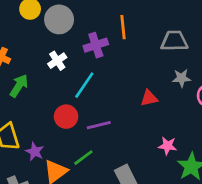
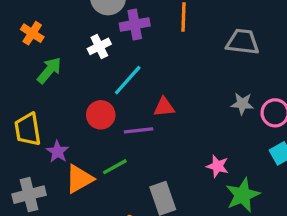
purple cross: (96, 45) -> (135, 24), moved
gray star: (181, 78) -> (242, 104), moved
red triangle: (149, 98) -> (164, 107), moved

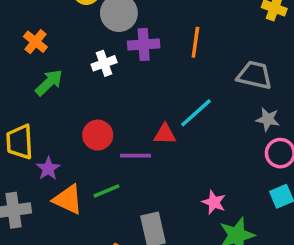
cyan line: (128, 80) -> (196, 113), moved
gray star: (242, 104) -> (268, 119), moved
orange triangle: (79, 179) -> (68, 200), turned 48

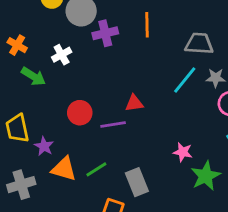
white cross: (104, 63) -> (62, 55), moved
green arrow: (49, 83) -> (33, 76), turned 85
cyan line: (196, 113) -> (185, 80), moved
green line: (106, 191) -> (96, 169), moved

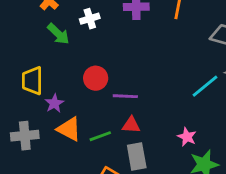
cyan line: (185, 80) -> (205, 86), moved
red triangle: (134, 103) -> (131, 125), moved

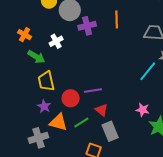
red circle: (96, 78) -> (71, 98), moved
yellow trapezoid: (32, 81) -> (46, 81), moved
red triangle: (131, 125) -> (102, 110), turned 48
gray cross: (25, 136) -> (38, 138), moved

